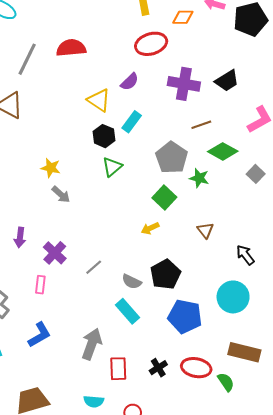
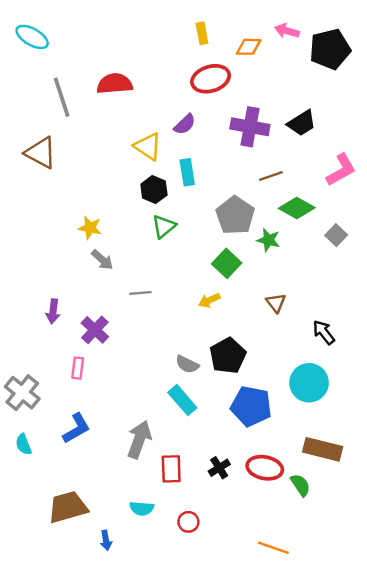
gray line: (27, 59) -> (62, 97), turned -44
cyan rectangle: (132, 122) -> (187, 172), turned -45
gray line: (94, 267) -> (140, 293), moved, turned 36

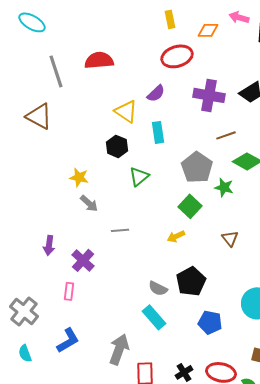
black hexagon: (154, 190) -> (117, 146), moved
blue pentagon: (251, 406) -> (210, 322), size x0.7

